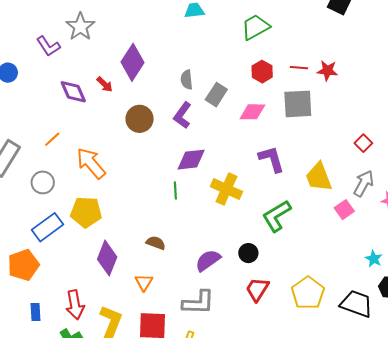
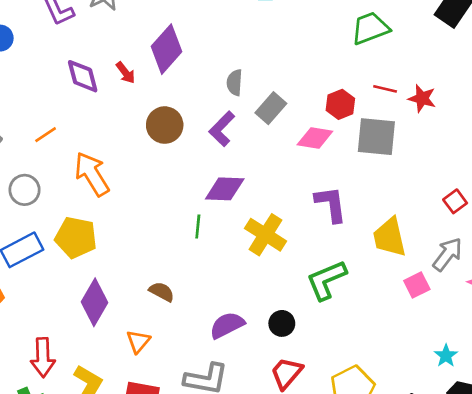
green trapezoid: (255, 27) -> (370, 28), moved
red hexagon: (262, 72) -> (340, 104), moved

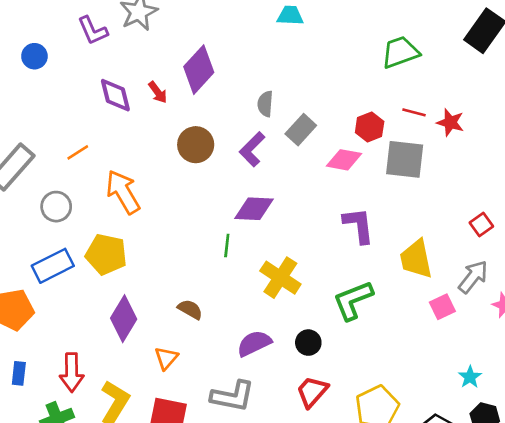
yellow cross: (266, 235) -> (280, 278), moved

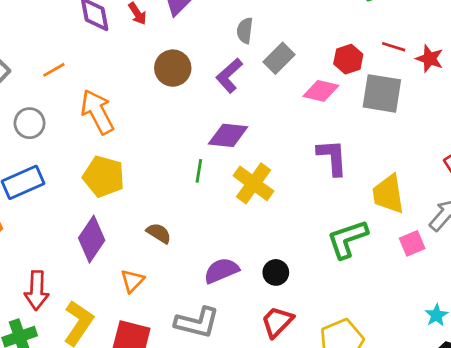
yellow pentagon: (106, 254) -> (104, 176), moved
yellow cross: (280, 278) -> (254, 183), moved
green L-shape: (353, 300) -> (347, 239), moved

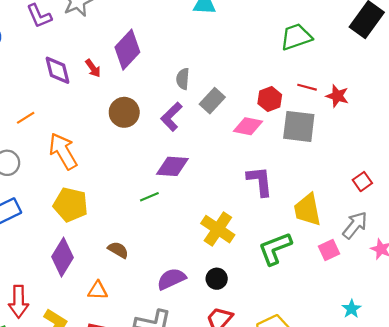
green line: (199, 171) -> (149, 197), turned 60
yellow cross: (254, 183) -> (218, 229), moved
orange triangle: (132, 281) -> (98, 290), turned 50

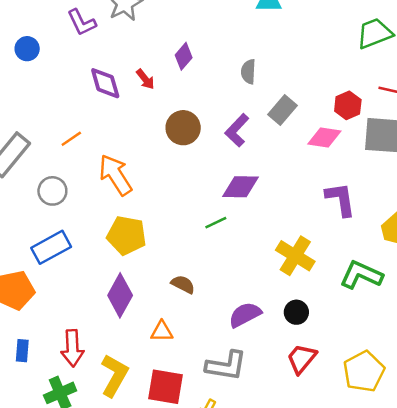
purple diamond: (127, 50) -> (184, 56), size x0.6
gray semicircle: (183, 79) -> (248, 72), moved
green L-shape: (275, 248) -> (361, 275), turned 48

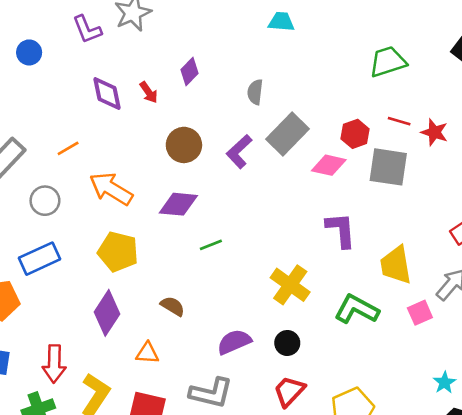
gray rectangle: (283, 110) -> (288, 134), size x1.4
orange arrow: (115, 175) -> (111, 189), turned -30
purple diamond: (241, 187) -> (178, 204), moved

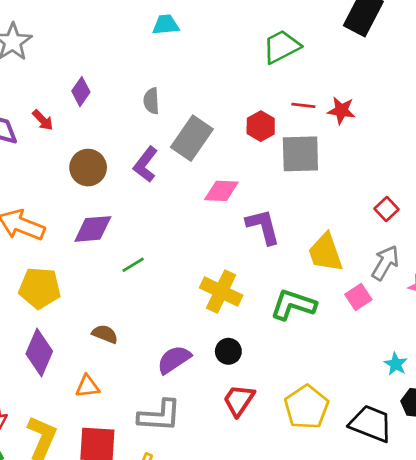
pink diamond: (329, 165) -> (221, 191), moved

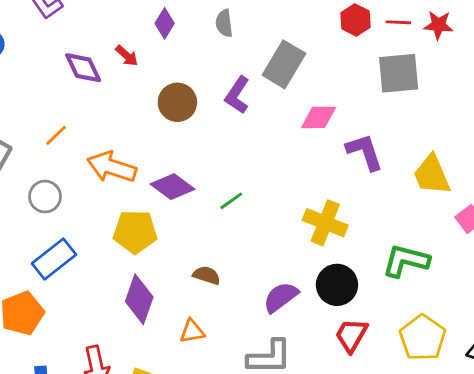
gray semicircle: (151, 101) -> (224, 23), moved
red hexagon: (261, 126) -> (356, 20), moved
purple diamond: (93, 229) -> (173, 187), moved, turned 45
green L-shape: (293, 305) -> (406, 261), moved
black circle: (228, 351) -> (337, 285), size x1.5

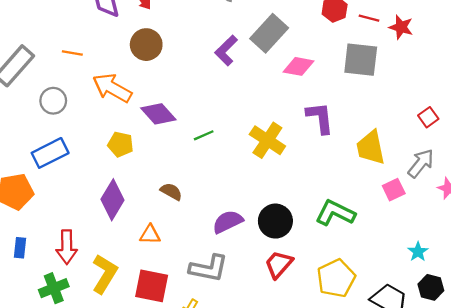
brown circle: (177, 102) -> (146, 45), moved
pink diamond: (319, 117) -> (299, 66), moved
orange line: (56, 135) -> (72, 53), turned 42
yellow cross: (325, 223) -> (267, 140), moved
yellow pentagon: (135, 232) -> (120, 144), size x0.7

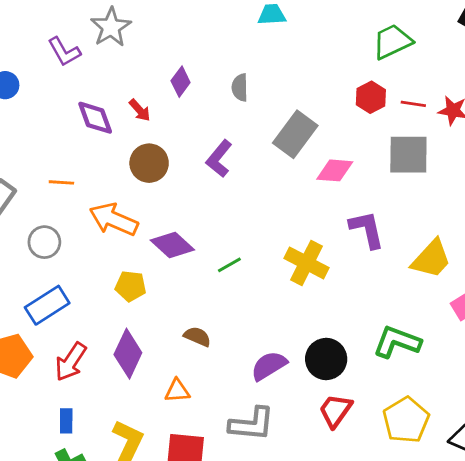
purple L-shape: (226, 50) -> (219, 159), moved
yellow trapezoid: (371, 148) -> (431, 259), turned -120
red arrow: (67, 247) -> (71, 362), moved, turned 40
blue rectangle: (20, 248) -> (66, 421), moved

